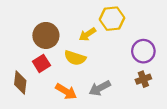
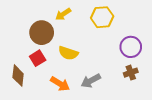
yellow arrow: (87, 34) -> (63, 14), moved

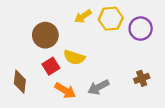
yellow arrow: (63, 14) -> (83, 16), moved
purple circle: (131, 47) -> (141, 29), moved
red square: (38, 58) -> (51, 66), moved

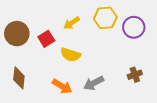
yellow arrow: (83, 16) -> (72, 23), moved
brown circle: (45, 35) -> (17, 34), moved
red square: (51, 66) -> (46, 39), moved

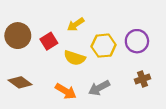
yellow hexagon: (105, 18) -> (104, 46), moved
purple circle: (134, 27) -> (137, 41), moved
brown diamond: (19, 78) -> (20, 82), turned -60

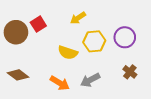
yellow arrow: (76, 24) -> (78, 18), moved
red square: (49, 41) -> (38, 24), moved
brown cross: (143, 79) -> (130, 72), turned -32

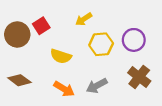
yellow semicircle: (68, 53) -> (61, 56), moved
brown cross: (130, 72) -> (139, 77), size x1.5

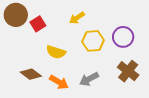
brown circle: (17, 34) -> (16, 15), moved
brown diamond: (19, 80) -> (31, 74), moved

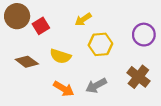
purple circle: (123, 37) -> (144, 35), moved
brown diamond: (31, 74) -> (27, 62), moved

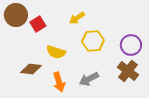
purple circle: (144, 35) -> (131, 45), moved
brown diamond: (27, 62) -> (31, 69), moved, turned -30
orange arrow: (64, 89) -> (59, 82), turned 42

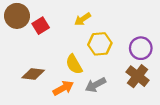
yellow semicircle: (56, 52) -> (74, 64), moved, turned 42
orange arrow: (59, 82) -> (63, 88), turned -102

